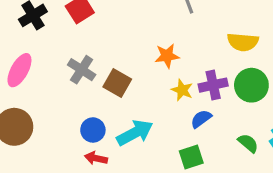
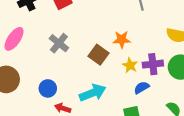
brown square: (117, 83) -> (98, 55), moved
blue circle: (93, 130) -> (48, 88), moved

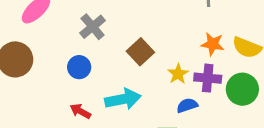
orange star: (122, 40) -> (213, 44), moved
blue circle: (48, 88) -> (79, 67), moved

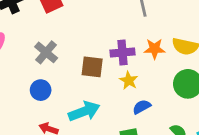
brown square: (140, 52) -> (92, 67), turned -30
purple cross: (208, 78) -> (122, 53), moved

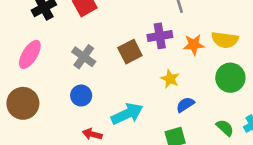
purple cross: (122, 53) -> (160, 36), moved
brown square: (92, 67) -> (130, 52), moved, turned -30

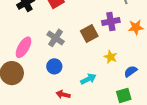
pink ellipse: (30, 54) -> (24, 47), moved
yellow star: (170, 79) -> (111, 57), moved
cyan arrow: (127, 114) -> (88, 79), size x0.7

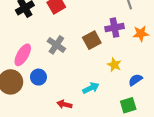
blue circle: (54, 66) -> (38, 77), moved

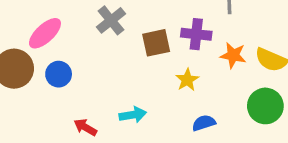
gray cross: (56, 45) -> (111, 20), moved
yellow star: (114, 65) -> (187, 80), moved

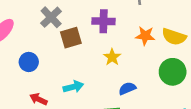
purple cross: (196, 34) -> (104, 21), moved
brown square: (156, 43) -> (71, 38), moved
blue circle: (59, 74) -> (29, 62), moved

